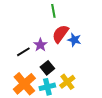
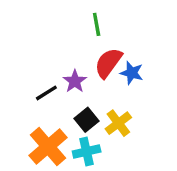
yellow cross: (67, 82) -> (118, 123), moved

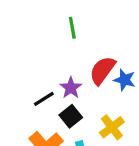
green line: (97, 24) -> (72, 28), moved
black square: (87, 120) -> (71, 116), moved

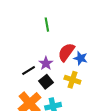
yellow cross: (112, 127) -> (72, 80), moved, turned -35

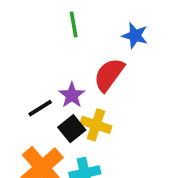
blue star: (81, 58) -> (135, 36), moved
yellow cross: (72, 80) -> (96, 125), moved

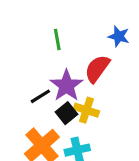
green line: (74, 24) -> (57, 39), moved
purple star: (72, 95) -> (66, 86), size x1.5

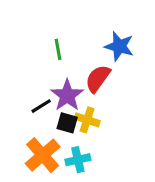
blue star: (119, 36) -> (119, 46), size x1.4
black square: (66, 113) -> (67, 123), turned -35

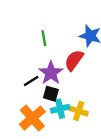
yellow cross: (87, 120) -> (79, 111), moved
cyan cross: (78, 160) -> (60, 109), moved

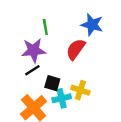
purple star: (51, 73) -> (34, 50), moved, turned 30
yellow cross: (79, 111) -> (80, 90), moved

